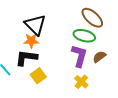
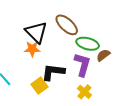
brown ellipse: (92, 18) -> (67, 25), moved
brown semicircle: (99, 57) -> (103, 55), moved
black L-shape: (26, 58) -> (53, 72), moved

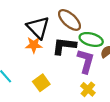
black L-shape: (53, 72) -> (64, 46), moved

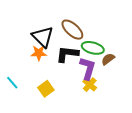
yellow cross: (88, 89) -> (90, 85), moved

